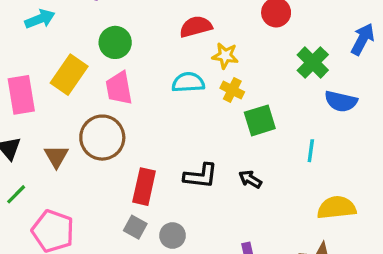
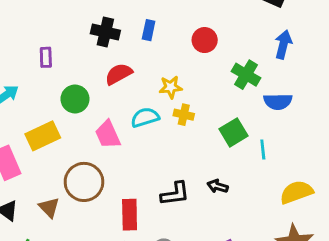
red semicircle: (196, 27) -> (119, 74), moved
yellow rectangle: (69, 75) -> (43, 136), turned 44
pink trapezoid: (119, 88) -> (108, 134), moved
green square: (260, 120) -> (233, 132), moved

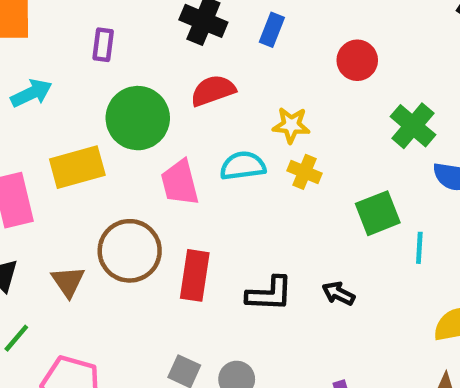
green circle: (75, 99) -> (138, 118), size x1.4
red rectangle: (130, 215) -> (195, 275), moved

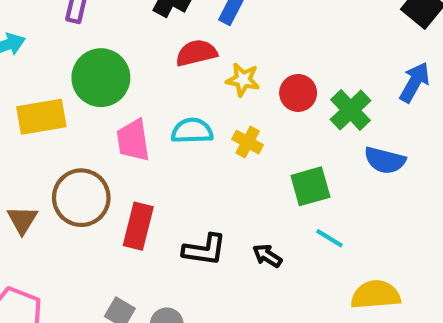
red circle: (357, 60) -> (298, 93), moved
red semicircle: (213, 90) -> (196, 53), moved
yellow star: (291, 125) -> (243, 80), moved
cyan line: (419, 248) -> (330, 238), moved, turned -68

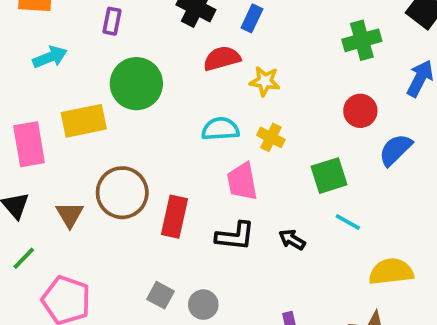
red circle: (298, 93) -> (360, 111), moved
green cross: (351, 110) -> (362, 40), moved, turned 30
pink trapezoid: (133, 140) -> (242, 182), moved
blue semicircle: (385, 160) -> (395, 150), turned 123

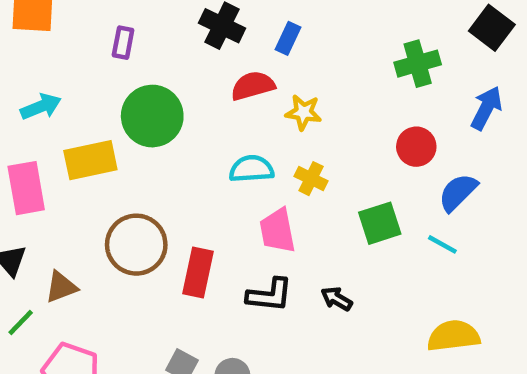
cyan arrow: (50, 57) -> (41, 107), moved
brown triangle: (70, 215) -> (61, 287), moved, turned 40
cyan line: (348, 222) -> (442, 244), moved

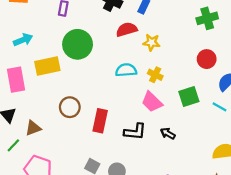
pink trapezoid: (278, 231) -> (152, 102), moved, turned -35
brown circle: (136, 245) -> (70, 107), size x0.7

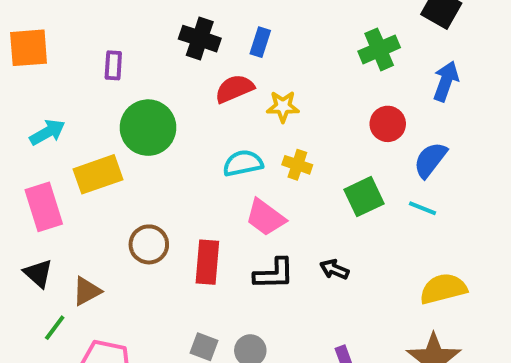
pink trapezoid: (152, 102) -> (265, 217), moved

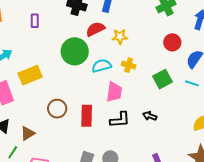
green circle: (148, 128) -> (75, 51), moved
pink trapezoid: (265, 217) -> (114, 92), turned -115

